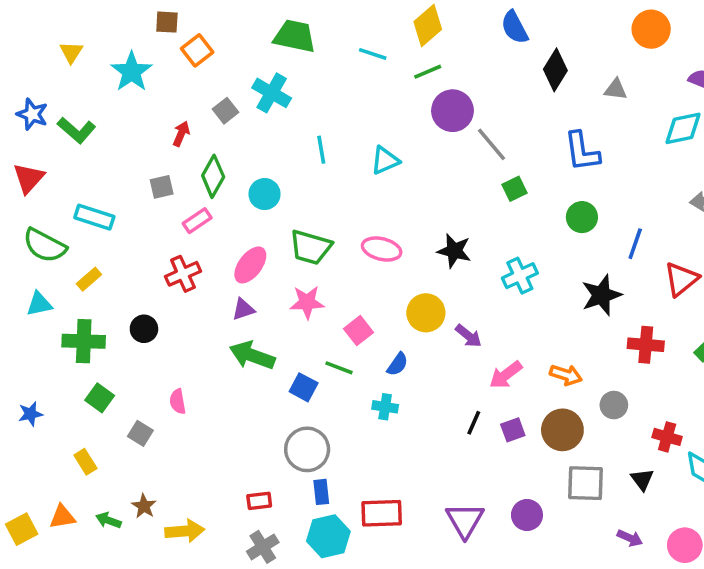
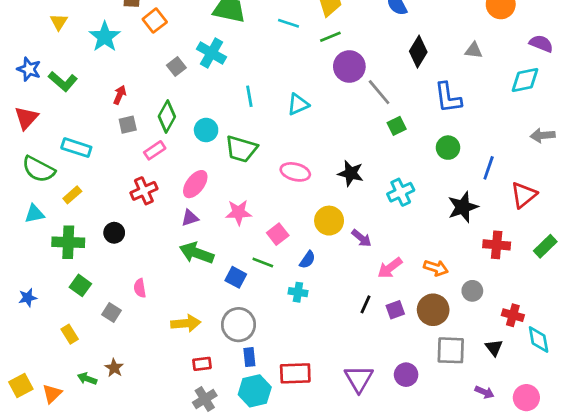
black diamond: (555, 70) -> (418, 52), moved
red arrow: (181, 134) -> (120, 95), moved
green trapezoid: (311, 247) -> (241, 149), moved
orange triangle: (62, 517) -> (52, 394), moved, turned -35
yellow arrow: (185, 531) -> (186, 323), moved

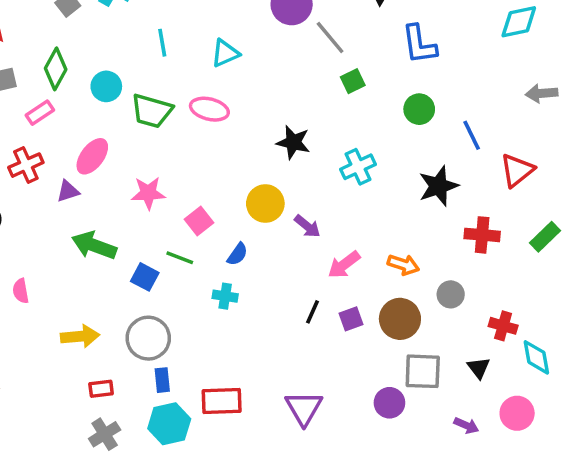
blue line: (489, 168) -> (472, 135), turned -45
pink ellipse: (295, 172) -> (209, 109), moved
purple triangle: (190, 218) -> (68, 191), moved
purple circle: (406, 375) -> (389, 403), moved
pink circle: (526, 398) -> (517, 413), moved

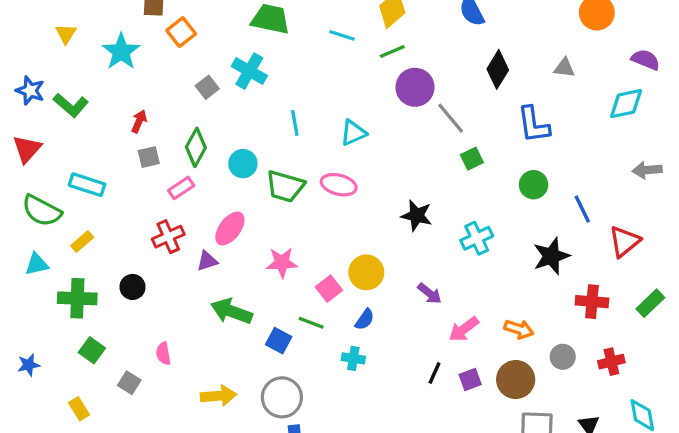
yellow circle: (265, 204) -> (366, 272), moved
red cross: (503, 326) -> (611, 362), moved, turned -30

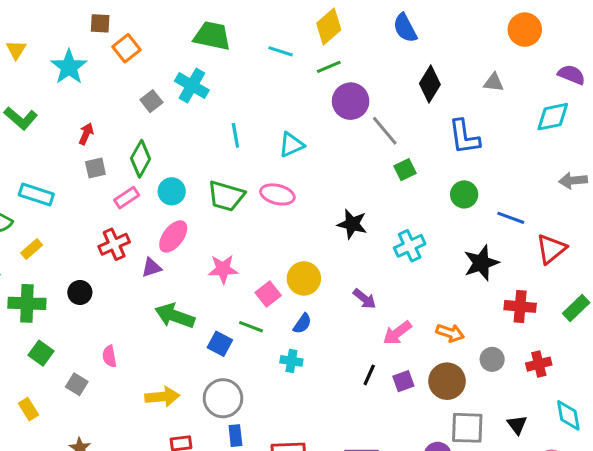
cyan circle: (243, 164) -> (172, 191), moved
blue line: (582, 209) -> (511, 218), turned -44

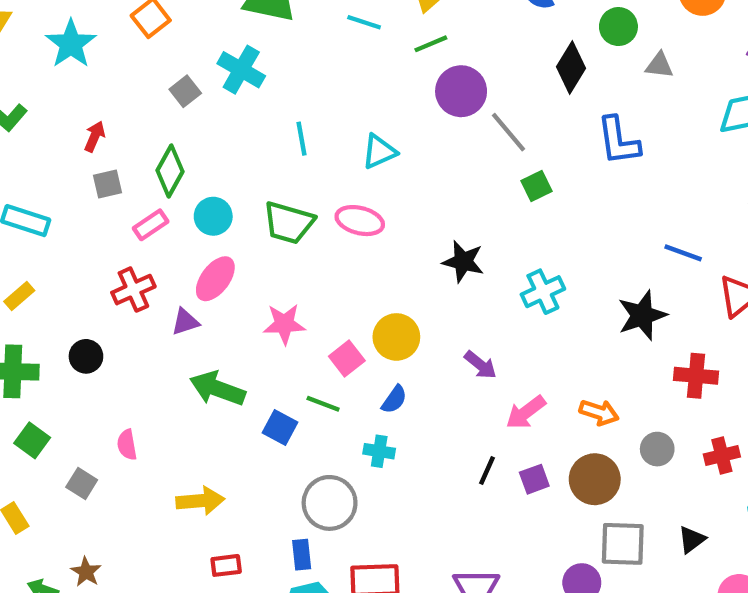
green circle: (464, 194) -> (618, 27), moved
gray circle: (223, 398) -> (330, 503), moved
black triangle: (517, 425) -> (692, 540), turned 30

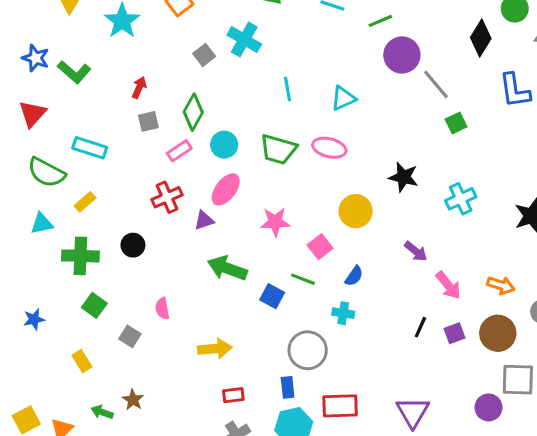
yellow circle: (396, 337) -> (356, 211), moved
pink arrow: (526, 412) -> (448, 285), turned -92

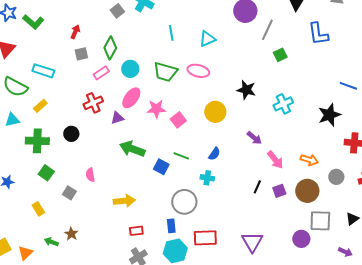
gray line: (436, 84) -> (267, 30), turned 65
pink star: (275, 222) -> (156, 109), moved
pink square: (320, 247) -> (178, 120), moved

